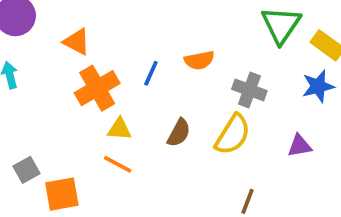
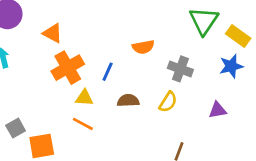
blue line: (151, 73) -> (108, 72), moved
brown semicircle: (179, 133) -> (128, 101), turned -120
yellow semicircle: (233, 135) -> (168, 102), size x0.7

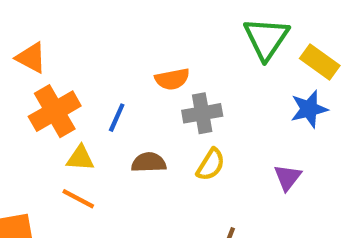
gray cross: (180, 69) -> (202, 113), moved, turned -30
purple triangle: (217, 110) -> (288, 177), turned -42

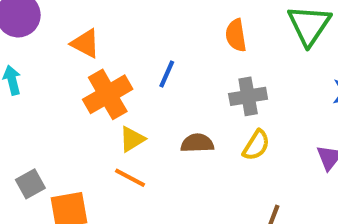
orange semicircle: (172, 79) -> (236, 35), moved, turned 92
blue line: (117, 118) -> (167, 74), moved
yellow triangle: (80, 158) -> (132, 139), turned -36

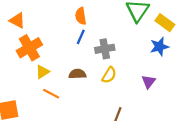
orange semicircle: (236, 35) -> (81, 16), moved
blue line: (167, 74) -> (81, 37), moved
orange line: (130, 178) -> (51, 94), moved

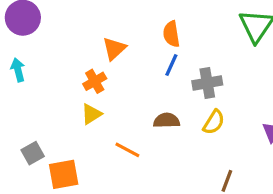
orange triangle: (17, 20) -> (114, 49), moved, turned 49
orange cross: (29, 48) -> (95, 81), size x0.6
yellow triangle: (42, 72) -> (91, 114), moved

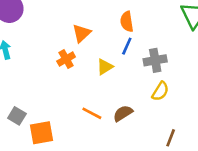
yellow triangle: (91, 114) -> (105, 67), moved
brown semicircle: (166, 121) -> (123, 113), moved, turned -30
gray square: (33, 153) -> (17, 116), turned -30

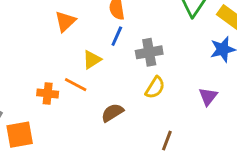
orange cross: (66, 59) -> (48, 93), moved, turned 36
orange line: (92, 113) -> (76, 85), moved

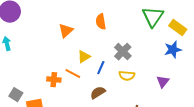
blue line: (117, 36) -> (101, 68), moved
gray cross: (149, 52) -> (123, 52), turned -36
yellow semicircle: (155, 88) -> (127, 76), turned 63

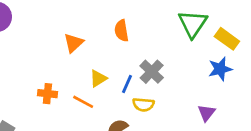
blue line: (101, 68) -> (127, 84), moved
yellow semicircle: (127, 76) -> (143, 105), moved
orange cross: (54, 80) -> (47, 94), moved

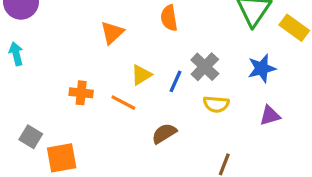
blue star: (220, 69) -> (262, 68), moved
yellow semicircle: (143, 105) -> (216, 104), moved
purple triangle: (206, 113) -> (270, 116), turned 36

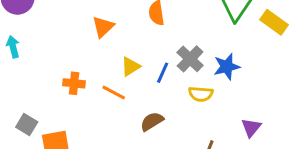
blue star: (262, 68) -> (227, 67), moved
purple triangle: (270, 116) -> (251, 128), moved, turned -35

